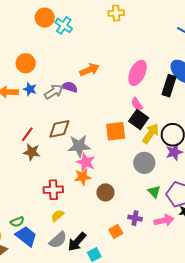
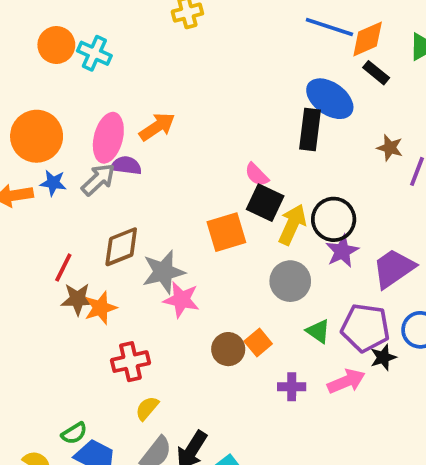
orange circle: (26, 63) -> (37, 136), size x1.4
pink ellipse: (138, 73) -> (108, 138), moved
orange star: (83, 177) -> (100, 308), moved
orange square: (116, 231) -> (258, 343), moved

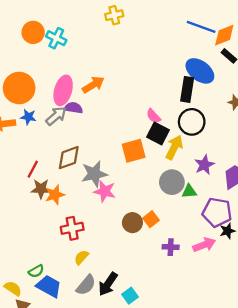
black circle: (334, 219) -> (192, 122), moved
green triangle: (318, 331) -> (189, 191), moved, turned -42

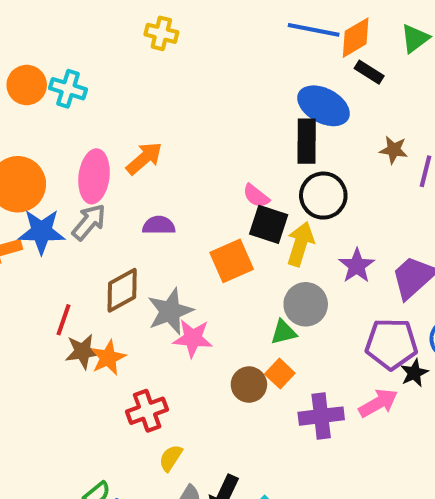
yellow cross: (114, 15) -> (161, 33), turned 36
purple semicircle: (74, 108) -> (159, 225), moved
blue star: (28, 117) -> (41, 232), size x1.6
green triangle: (189, 191) -> (284, 332), moved
purple cross: (171, 247) -> (321, 416), size x1.5

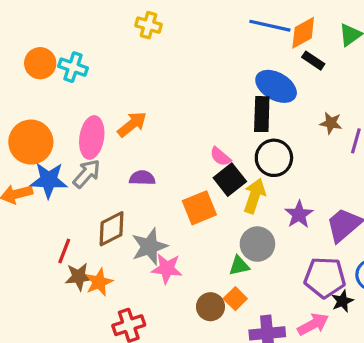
black square: (269, 224) -> (230, 180), turned 32

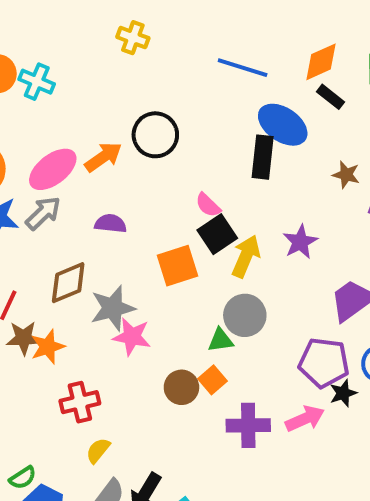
blue line: (270, 26) -> (243, 68), moved
pink ellipse: (92, 137) -> (53, 169), turned 39
black circle: (274, 158) -> (155, 135), moved
purple star: (299, 214) -> (300, 242), moved

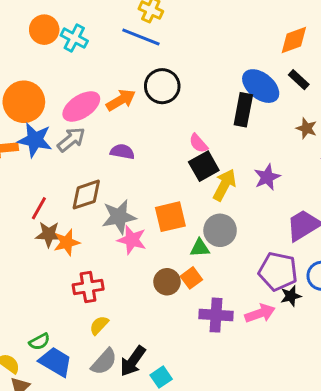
blue line: (243, 68) -> (141, 37), moved
black rectangle: (331, 97) -> (299, 80), moved
orange square: (177, 266) -> (170, 217), moved

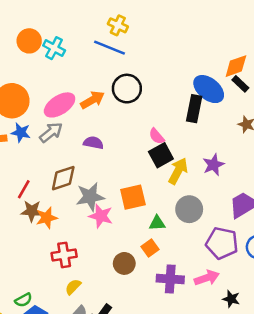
orange diamond: (294, 40) -> (236, 66), moved
blue star: (35, 140) -> (21, 133), size x0.7
gray circle: (220, 230) -> (189, 209), moved
brown circle: (167, 282) -> (124, 263), moved
black star: (291, 296) -> (231, 299), moved, turned 30

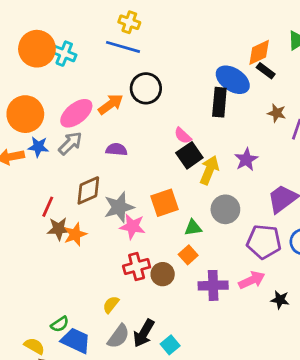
orange circle: (29, 41) -> (37, 49), size x1.4
red cross: (64, 255) -> (137, 266), moved

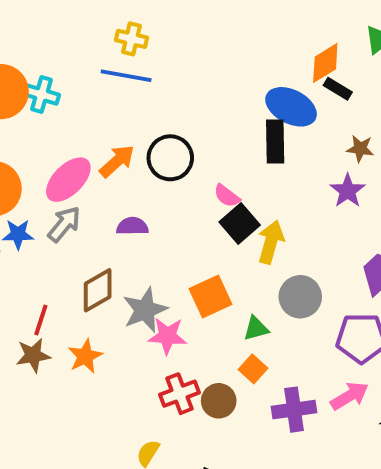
black circle: (146, 88) -> (170, 158), moved
purple star: (246, 160) -> (348, 191), moved
brown star: (59, 229) -> (33, 355), moved

